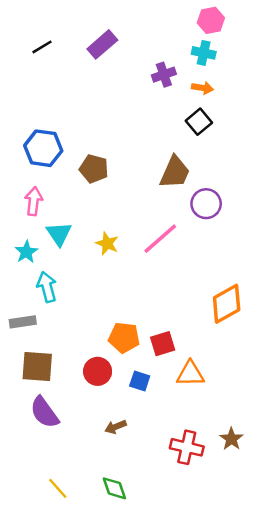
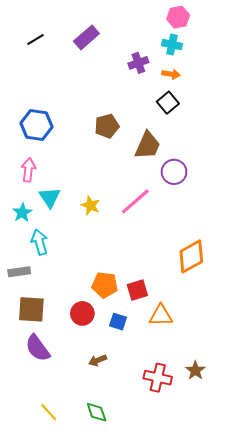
brown pentagon: (94, 169) -> (107, 126), moved, turned -30

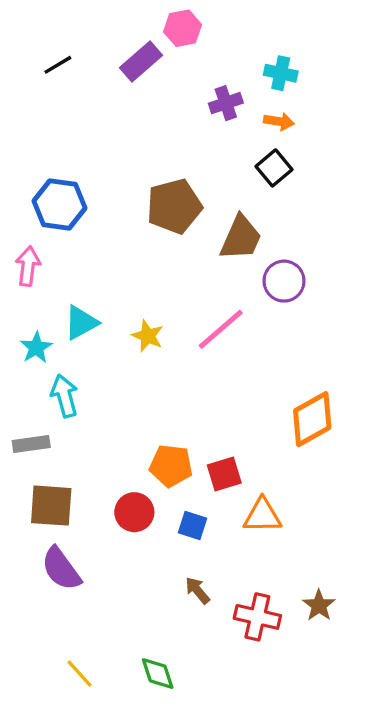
pink hexagon: (178, 17) -> (183, 28), moved
brown pentagon: (107, 126) -> (174, 206), size x1.4
pink arrow: (28, 170) -> (28, 266), moved
cyan triangle: (50, 197) -> (81, 323), turned 35
brown arrow: (98, 360) -> (198, 590), moved, turned 72

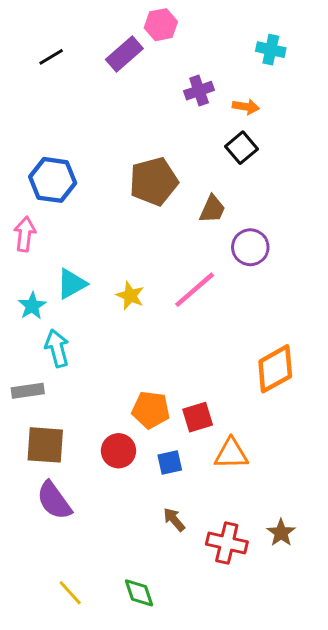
cyan cross: (281, 73) -> (271, 50), moved
brown trapezoid: (241, 238) -> (212, 209), size x0.7
blue square: (193, 526) -> (170, 462), turned -30

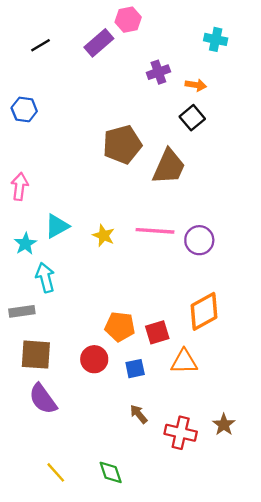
blue hexagon: (53, 180) -> (24, 109), moved, size x0.7
brown trapezoid: (212, 209) -> (169, 167), size x1.6
purple circle: (250, 247) -> (199, 240), moved
pink line: (195, 290) -> (155, 231), turned 45
orange diamond: (275, 369) -> (204, 311), moved

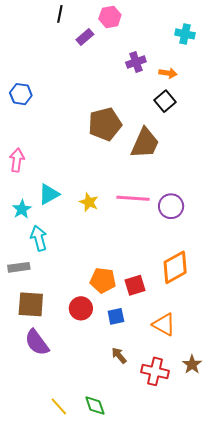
purple rectangle: (99, 43) -> (85, 37), size x0.7
black line: (41, 45) -> (60, 14), moved, turned -48
orange triangle: (184, 362) -> (164, 324), moved, turned 30
yellow line: (56, 472) -> (59, 407), moved

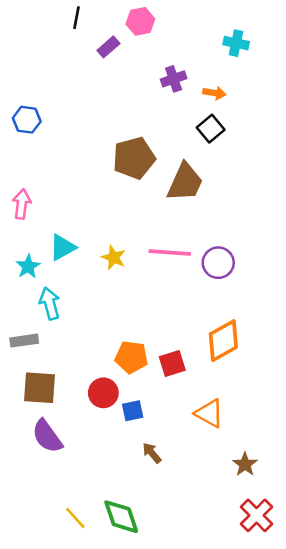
blue square: (116, 316) -> (133, 411), moved
red cross: (155, 371) -> (257, 515), moved, turned 32
green diamond: (95, 406) -> (121, 517), size x1.4

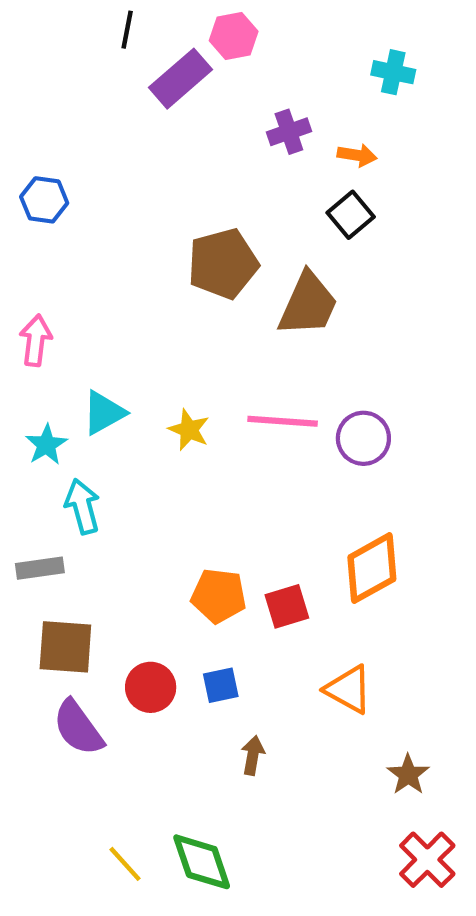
purple rectangle: (108, 47) -> (180, 79), size x1.6
red circle: (103, 393) -> (151, 687), moved
brown arrow: (152, 453) -> (253, 755), turned 50

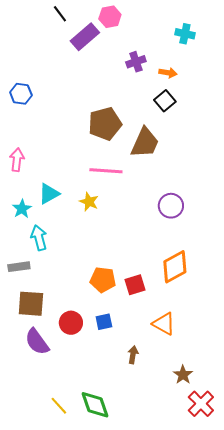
black line: (127, 30) -> (60, 14), turned -48
pink line: (283, 421) -> (106, 171), moved
brown arrow: (253, 755) -> (133, 355), moved
brown star: (408, 775) -> (183, 375), moved

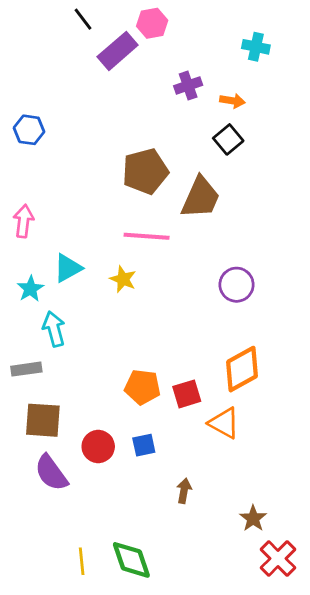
orange triangle: (164, 324) -> (224, 423), moved
yellow line: (59, 406) -> (82, 561), turned 36

